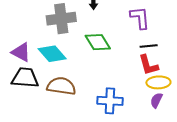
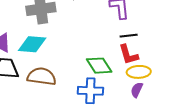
green diamond: (98, 42) -> (99, 66), moved
cyan diamond: (52, 54) -> (32, 44), turned -44

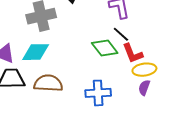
black line: (129, 36) -> (121, 34), moved, turned 54
green diamond: (99, 66) -> (105, 48), moved

